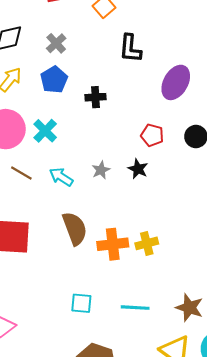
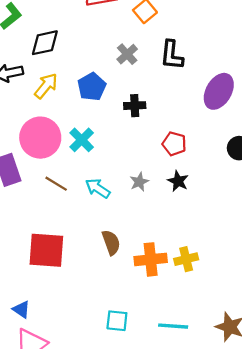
gray cross: (56, 43) -> (127, 54), moved
red pentagon: (152, 135) -> (174, 144), moved
brown semicircle: (75, 228) -> (111, 242), size x0.7

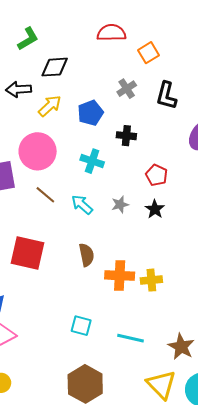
cyan cross: (82, 140) -> (92, 161), moved, turned -35

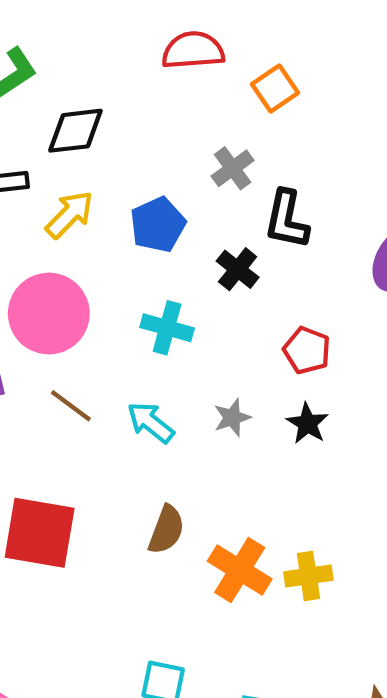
black L-shape: (166, 96) -> (287, 219), moved
black cross: (126, 136) -> (238, 269), turned 36
brown semicircle: (87, 255) -> (166, 530), turned 35
orange cross: (120, 276) -> (240, 570), turned 32

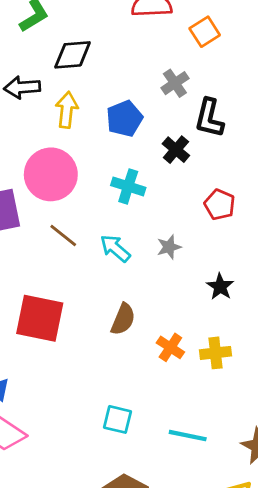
yellow arrow: (70, 215) -> (67, 110), turned -40
black star: (307, 423) -> (220, 287), moved
orange cross: (240, 570) -> (170, 347), size x0.7

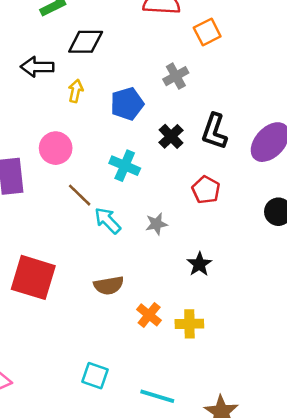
yellow arrow: (67, 110) -> (76, 91), size x0.7
black L-shape: (209, 118) -> (214, 131), moved
pink circle: (51, 174) -> (56, 148), size x0.7
brown line: (63, 236) -> (80, 195), moved
brown semicircle: (123, 319) -> (109, 285), turned 52

